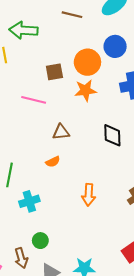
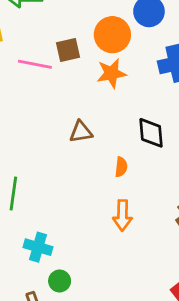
pink line: (34, 100) -> (35, 64), moved
orange semicircle: (53, 162) -> (121, 167), moved, turned -56
cyan cross: (29, 201) -> (38, 247), moved, turned 36

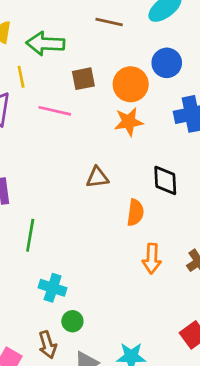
brown square: (68, 50) -> (83, 79), moved
orange semicircle: (121, 167) -> (135, 213), size x1.4
orange arrow: (122, 215) -> (152, 259), moved

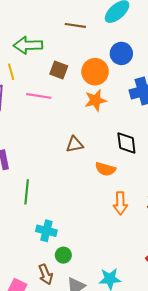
brown square: (83, 79) -> (59, 70), turned 36
orange semicircle: (135, 213) -> (105, 169), turned 102

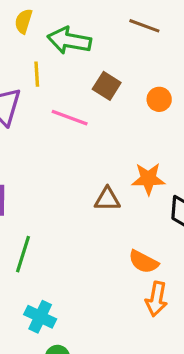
orange circle: (95, 72) -> (159, 99), size x0.6
orange star: (96, 100) -> (148, 179), moved
orange semicircle: (105, 169) -> (144, 262), moved

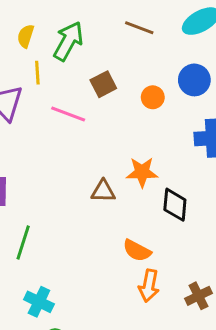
yellow semicircle: (24, 21) -> (26, 36), moved
green arrow: (69, 40) -> (68, 41), turned 108
brown square: (107, 86) -> (103, 84), turned 30

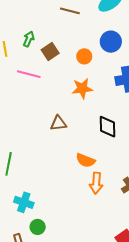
green arrow: (68, 41) -> (29, 39), moved, size x0.6
orange star: (142, 172) -> (82, 88), moved

